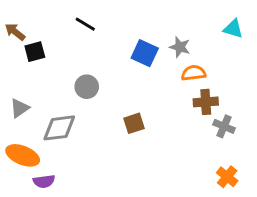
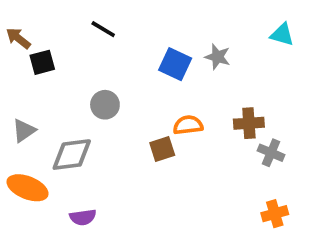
orange semicircle: (194, 73) -> (188, 125), moved
orange cross: (227, 177) -> (275, 214), turned 35
purple semicircle: (44, 181) -> (83, 217), moved

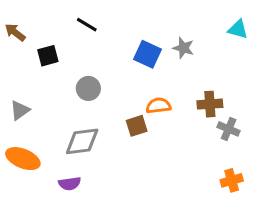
black square: (42, 62) -> (48, 56), moved
gray diamond: (72, 155) -> (82, 141), moved

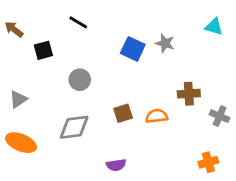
orange semicircle: (158, 106) -> (157, 116), moved
gray cross: (229, 129) -> (220, 116), moved
purple semicircle: (70, 184) -> (116, 165), moved

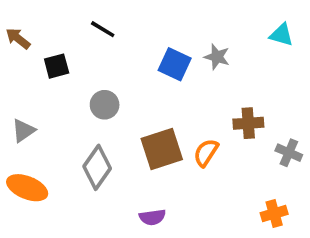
brown square: (123, 113) -> (162, 149), size x1.6
orange semicircle: (157, 116) -> (206, 153), turned -50
gray diamond: (74, 127) -> (97, 167), turned -48

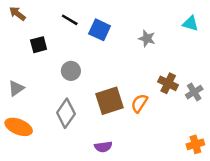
brown arrow: (18, 38) -> (17, 14), moved
blue square: (175, 64) -> (100, 30), moved
brown cross: (248, 123) -> (168, 83), turned 30
gray cross: (289, 153) -> (194, 92), moved, turned 35
orange cross: (274, 213) -> (195, 144), moved

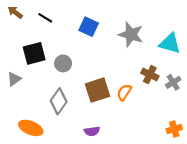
black line: (70, 20) -> (45, 18), moved
cyan triangle: (190, 24) -> (170, 43), moved, size x1.5
gray star: (147, 39) -> (131, 34), size x1.6
black square: (39, 45) -> (34, 53), moved, size x1.5
orange ellipse: (19, 127) -> (31, 128), moved

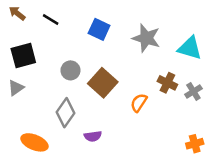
black square: (34, 53) -> (23, 55), moved
brown square: (98, 90) -> (103, 83), moved, turned -30
purple semicircle: (92, 131) -> (93, 136), moved

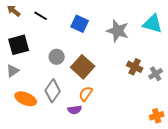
cyan triangle: (190, 48) -> (153, 24), moved
orange semicircle: (139, 103) -> (86, 94), moved
orange ellipse: (34, 142) -> (26, 99), moved

